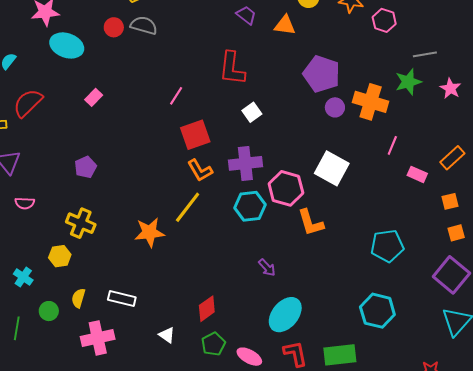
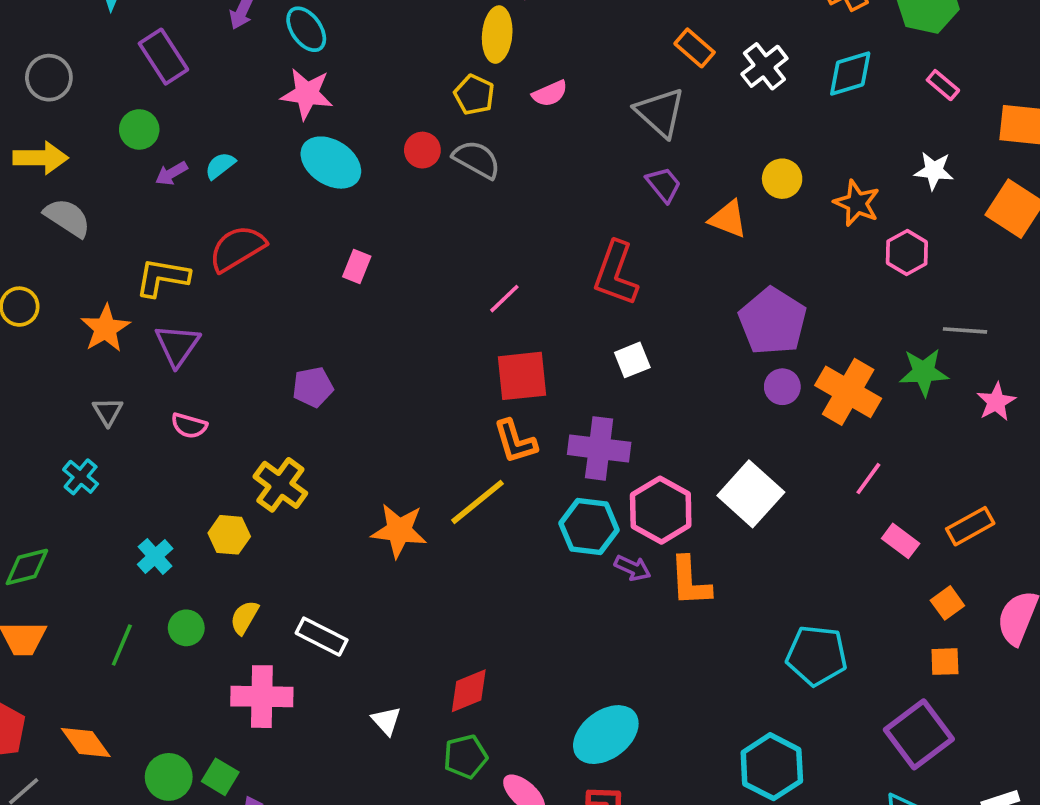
pink rectangle: (94, 97) -> (357, 267), turned -36
orange square: (450, 201) -> (947, 603), turned -36
purple arrow: (267, 268) -> (633, 568), moved, turned -36

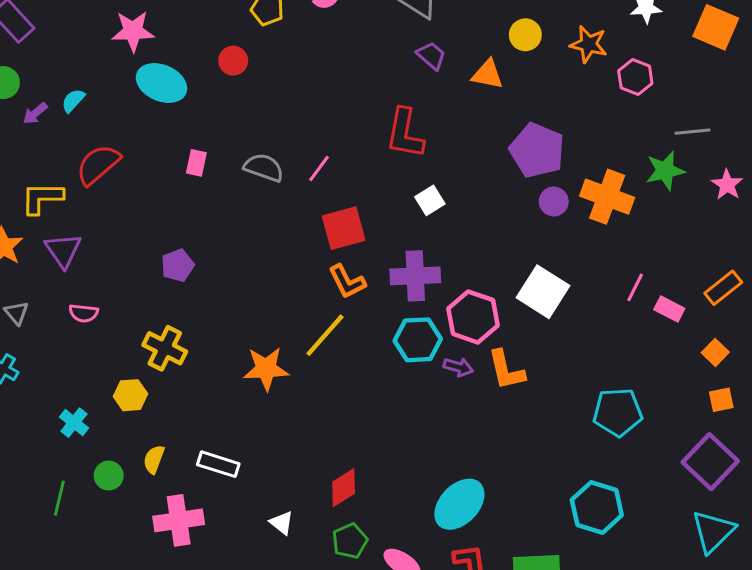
gray semicircle: (477, 159) -> (264, 168), moved
pink line: (868, 479) -> (635, 287), moved

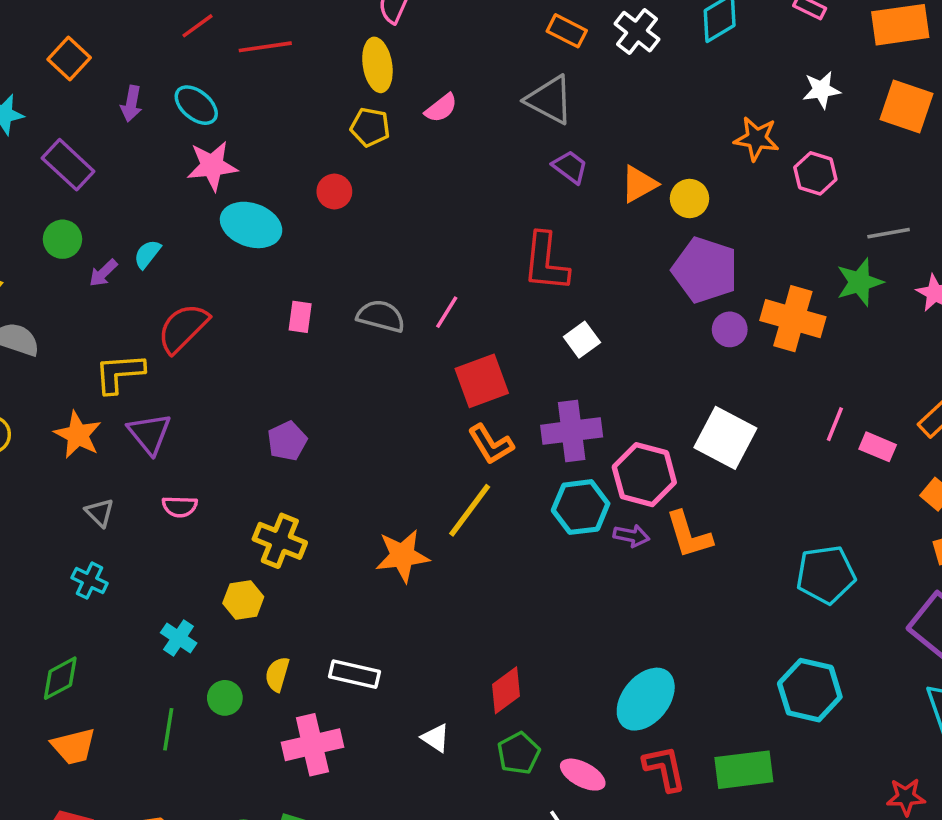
yellow circle: (525, 35) -> (690, 198), moved
orange triangle: (488, 74) -> (639, 184), turned -36

